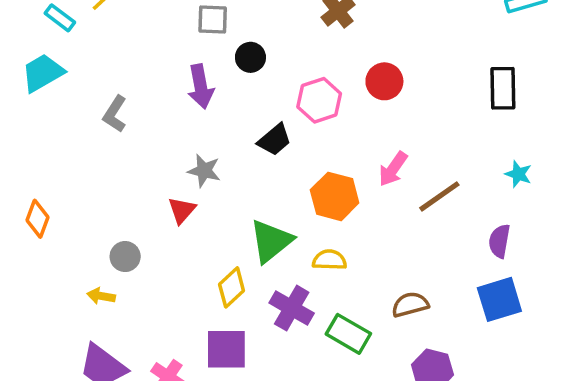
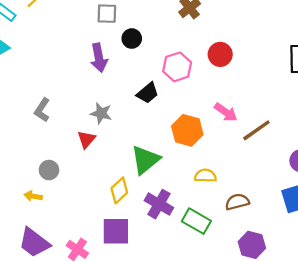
gray L-shape: (115, 114) -> (42, 110), moved
pink arrow: (393, 169) -> (226, 112), turned -90
yellow semicircle: (329, 260) -> (205, 176), moved

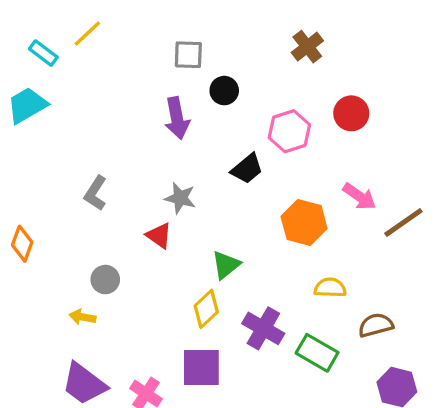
red triangle: (86, 139) -> (159, 236), turned -36
green triangle: (145, 160) -> (226, 265), moved, size x0.7

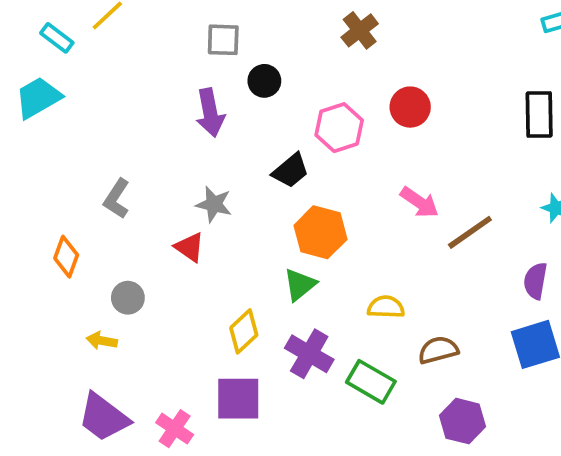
orange hexagon: (304, 223) -> (320, 232), moved
orange diamond: (22, 244) -> (66, 257), moved
green triangle: (226, 265) -> (300, 285), moved

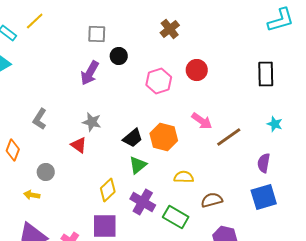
purple arrow: (210, 113) -> (90, 73), turned 40
black trapezoid: (291, 171) -> (133, 138), moved
orange hexagon: (320, 232) -> (164, 137), moved

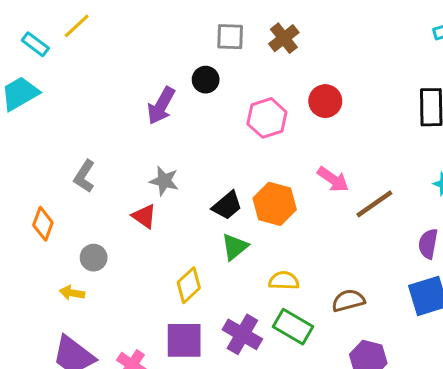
gray square: (97, 34) -> (230, 37), moved
yellow semicircle: (184, 177) -> (284, 281), moved
purple cross: (143, 202) -> (242, 334), moved

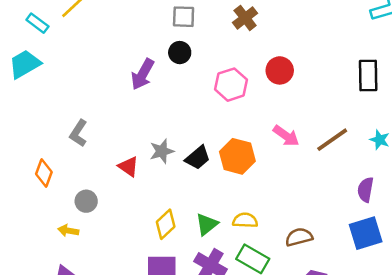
gray square: (230, 37) -> (184, 17), moved
gray star: (164, 181) -> (162, 151), moved, turned -30
brown line: (374, 204) -> (332, 140), moved
green triangle: (235, 247) -> (207, 224), moved

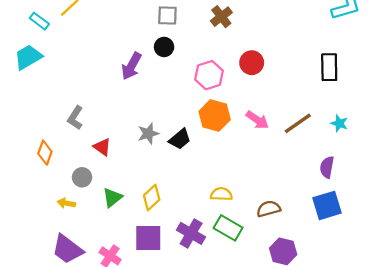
orange hexagon: (237, 156) -> (215, 115), moved
red triangle: (128, 167) -> (102, 147), moved
green triangle: (207, 224) -> (112, 198), moved

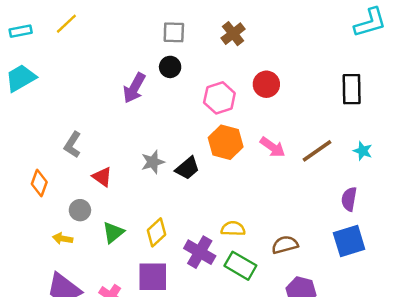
cyan rectangle: (39, 21) -> (21, 31), moved, turned -48
purple cross: (191, 233) -> (200, 252), moved

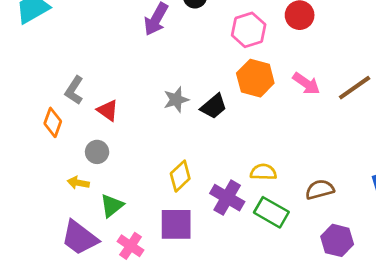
gray L-shape: (73, 145) -> (74, 90), moved
red triangle: (102, 177) -> (108, 110), moved
green triangle: (113, 232) -> (112, 206), moved

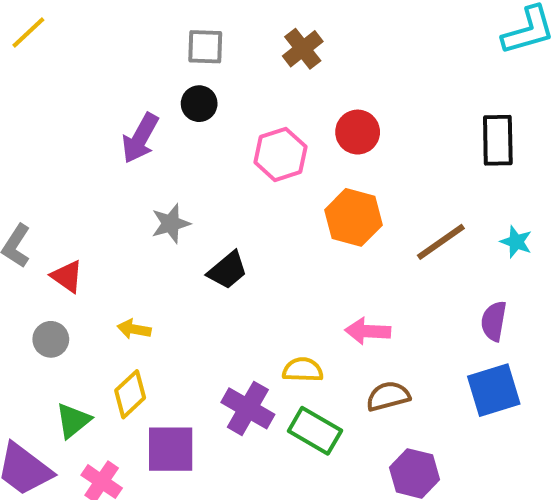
orange hexagon: (255, 78) -> (354, 217), moved
pink arrow: (306, 84) -> (368, 331), moved, turned 148
gray star: (176, 100) -> (171, 224), moved
yellow diamond: (180, 176) -> (130, 394), moved
yellow arrow: (78, 183) -> (134, 329), moved

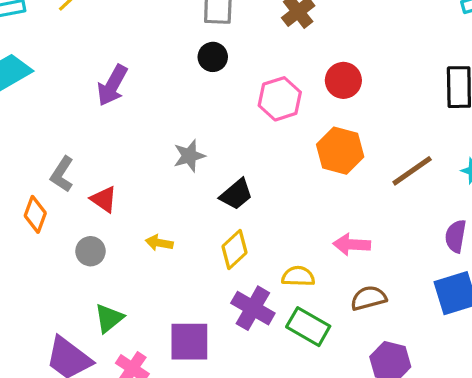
purple arrow: (140, 138) -> (112, 85), moved
yellow diamond: (130, 394) -> (235, 250), moved

